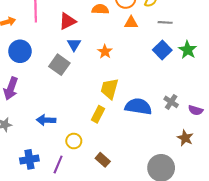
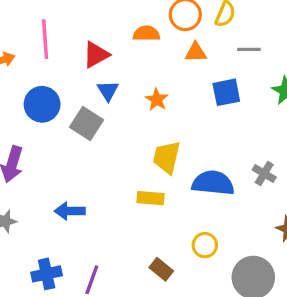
blue square: (162, 50) -> (226, 92), moved, turned 36
blue circle: (20, 51) -> (42, 104), moved
yellow rectangle: (98, 114) -> (151, 198), turned 70
yellow circle: (74, 141) -> (205, 245), moved

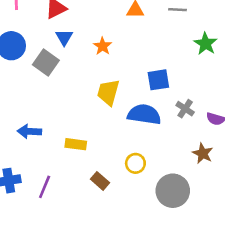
blue square: (226, 92) -> (158, 80), moved
yellow rectangle: (151, 198) -> (76, 144), moved

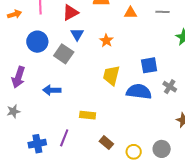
blue arrow: (29, 131) -> (52, 90), moved
yellow circle: (135, 163) -> (134, 152), moved
purple line: (45, 187) -> (64, 138), moved
gray circle: (173, 191) -> (162, 149), size x0.7

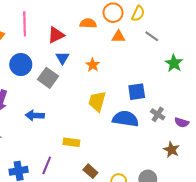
gray line: (163, 12) -> (152, 36), turned 32

